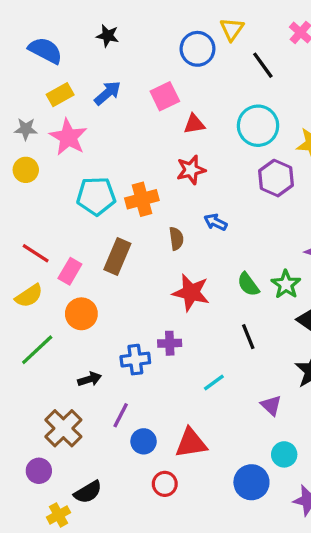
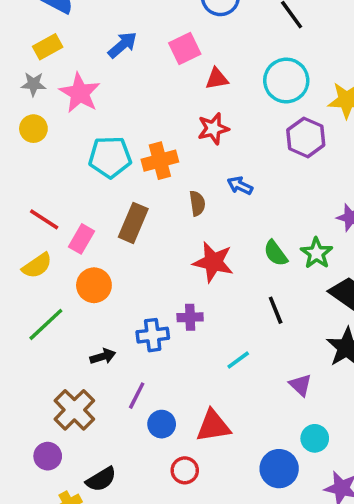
yellow rectangle: (60, 95) -> (48, 47), moved

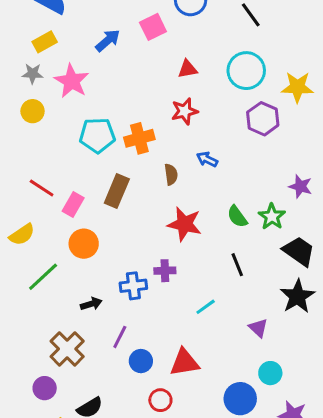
pink square: (185, 48) -> (153, 27), moved
yellow semicircle: (37, 266) -> (22, 235), moved

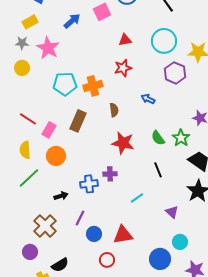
blue arrow: (207, 159) -> (148, 99), moved
yellow semicircle: (22, 235) -> (25, 150), moved, turned 120

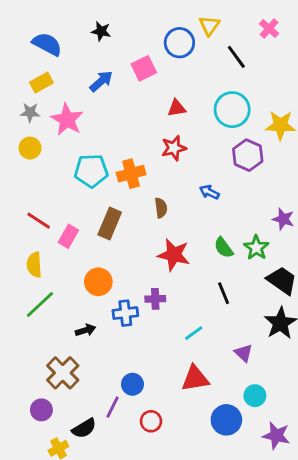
orange circle: (56, 156) -> (98, 282), moved
purple line: (80, 218) -> (113, 407), moved
red triangle: (123, 235) -> (195, 379), moved

